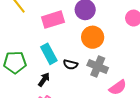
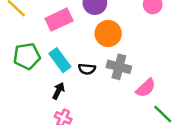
green pentagon: (15, 62) -> (27, 56), moved

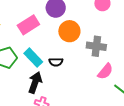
gray cross: (119, 67) -> (96, 46), moved
black arrow: (58, 91) -> (35, 83), size x1.5

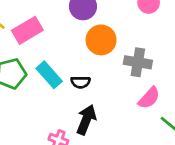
pink rectangle: (28, 25) -> (27, 30), moved
black arrow: (35, 83) -> (86, 120), moved

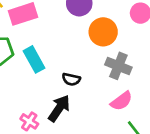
orange circle: (101, 40) -> (103, 32), moved
black semicircle: (81, 82) -> (71, 79), moved

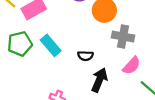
black arrow: (59, 108) -> (99, 80), moved

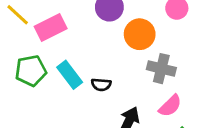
black semicircle: (85, 56) -> (101, 85), moved

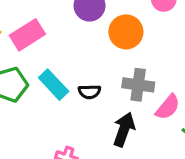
gray cross: (161, 69) -> (138, 85), moved

